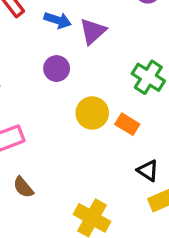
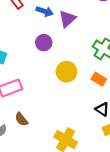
orange rectangle: (127, 124) -> (99, 79), moved

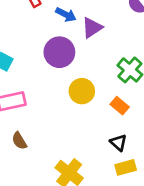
purple circle: (44, 43) -> (59, 52), size x1.5

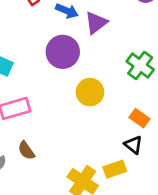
orange rectangle: (120, 106) -> (140, 118), moved
yellow rectangle: (126, 167) -> (115, 169), moved

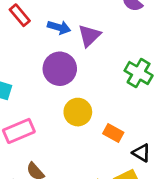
yellow circle: (90, 92) -> (78, 112), moved
orange rectangle: (140, 118) -> (113, 133), moved

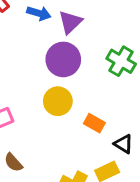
purple circle: (60, 69) -> (63, 59), moved

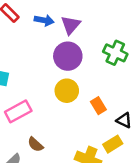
orange rectangle: (94, 123) -> (98, 106), turned 35

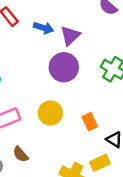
yellow circle: (67, 91) -> (50, 113), moved

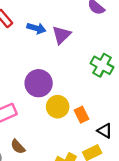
purple circle: (64, 67) -> (39, 83), moved
yellow circle: (50, 113) -> (58, 107), moved

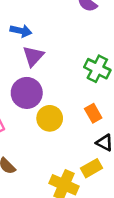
purple triangle: (61, 35) -> (33, 56), moved
orange rectangle: (82, 115) -> (93, 113), moved

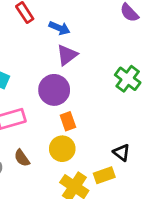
orange rectangle: (93, 113) -> (68, 121), moved
yellow circle: (50, 118) -> (62, 149), moved

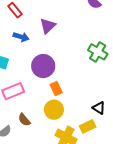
blue arrow: (59, 28) -> (21, 37), moved
purple triangle: (67, 55) -> (48, 26), moved

